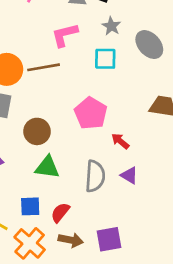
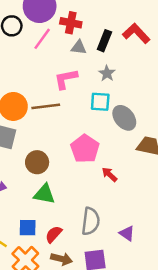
gray ellipse: (149, 45) -> (124, 118), moved
purple triangle: (129, 175) -> (127, 233), moved
gray semicircle: (95, 176) -> (91, 221), moved

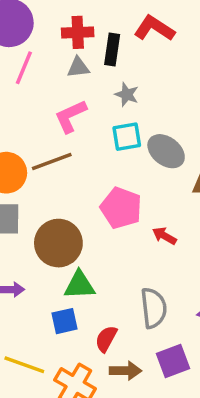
red cross: (71, 23) -> (78, 32), moved
brown circle: (37, 162) -> (58, 243), size x1.4
blue square: (28, 228) -> (64, 321), moved

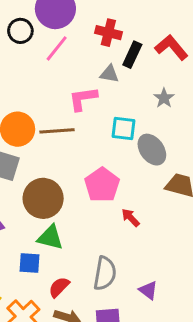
gray triangle: (78, 67) -> (109, 74), moved
gray star: (127, 95) -> (164, 98), moved

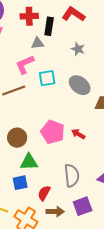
cyan square: (124, 129) -> (47, 78), moved
pink pentagon: (102, 185) -> (53, 132), moved
brown circle: (43, 198) -> (17, 138), size x0.7

